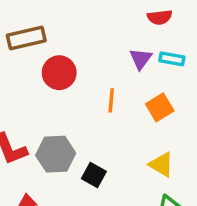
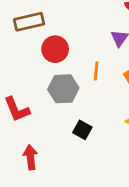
gray hexagon: (56, 154) -> (63, 89), moved

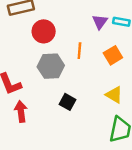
red arrow: (30, 157) -> (21, 111), moved

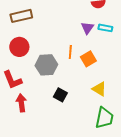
red circle: (44, 31) -> (19, 47), moved
orange square: (113, 55) -> (88, 59), moved

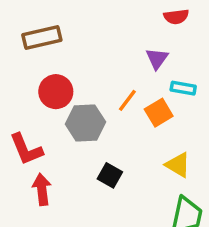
cyan rectangle: (105, 28) -> (183, 88), moved
red circle: (19, 47) -> (56, 92), moved
orange line: (70, 52) -> (127, 100), turned 32

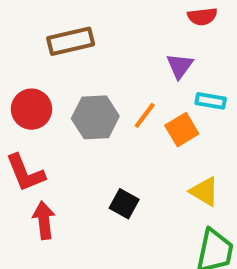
brown rectangle: (42, 38) -> (71, 41), moved
red circle: (56, 92) -> (32, 109), moved
gray hexagon: (85, 123) -> (95, 117), moved

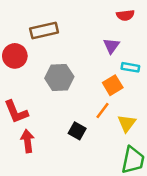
red circle: (32, 109) -> (15, 56), moved
orange line: (145, 115) -> (103, 111), moved
yellow triangle: (204, 191) -> (127, 123), turned 36

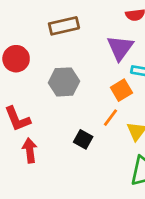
brown rectangle: (44, 31) -> (64, 26), moved
purple triangle: (111, 46) -> (120, 48), size x1.5

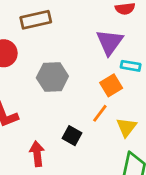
brown rectangle: (64, 26) -> (36, 20), moved
red arrow: (30, 150) -> (37, 154), moved

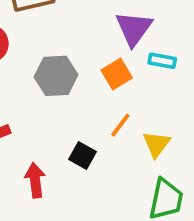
orange square: (111, 85) -> (117, 74), moved

